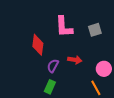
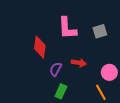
green rectangle: (50, 87) -> (61, 91), moved

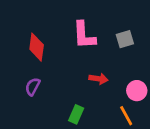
red diamond: (40, 47) -> (37, 47), moved
purple semicircle: (56, 69) -> (33, 87), moved

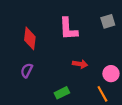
gray square: (125, 39) -> (108, 21), moved
green rectangle: (76, 114) -> (62, 93), turned 40

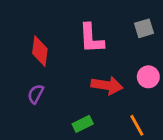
red arrow: (80, 64) -> (107, 85), size x1.5
pink circle: (111, 74) -> (148, 77), moved

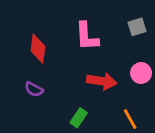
purple semicircle: (36, 94) -> (34, 89), turned -90
green rectangle: (83, 124) -> (79, 118), turned -30

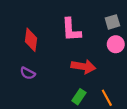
pink circle: (141, 73) -> (116, 44), moved
green rectangle: (79, 118) -> (79, 97), moved

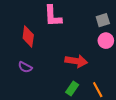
pink L-shape: (71, 30) -> (53, 16), moved

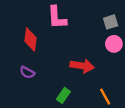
green rectangle: (72, 89) -> (63, 95), moved

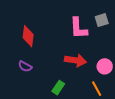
pink L-shape: (57, 18) -> (78, 28), moved
pink circle: (114, 44) -> (105, 66), moved

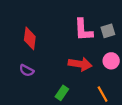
gray square: (102, 20) -> (108, 31), moved
pink circle: (105, 66) -> (111, 61), moved

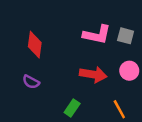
pink L-shape: (83, 30) -> (97, 35), turned -75
gray square: (108, 31) -> (126, 36), turned 32

